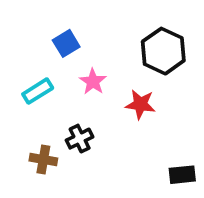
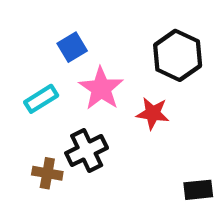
pink star: (93, 81) -> (101, 88), size x1.5
black cross: (80, 139) -> (87, 151), size x1.4

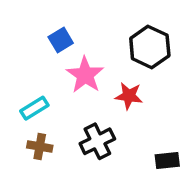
cyan rectangle: (41, 99) -> (34, 108), moved
black cross: (87, 151) -> (97, 141), moved

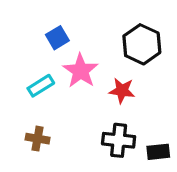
cyan rectangle: (34, 108) -> (41, 86), moved
black cross: (97, 141) -> (119, 140), moved, turned 32

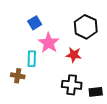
cyan rectangle: (41, 86) -> (32, 59), moved, turned -56
brown cross: (38, 139) -> (18, 76), moved

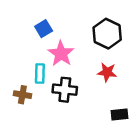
red star: (74, 55) -> (107, 72), moved
black cross: (72, 85) -> (65, 90), moved

